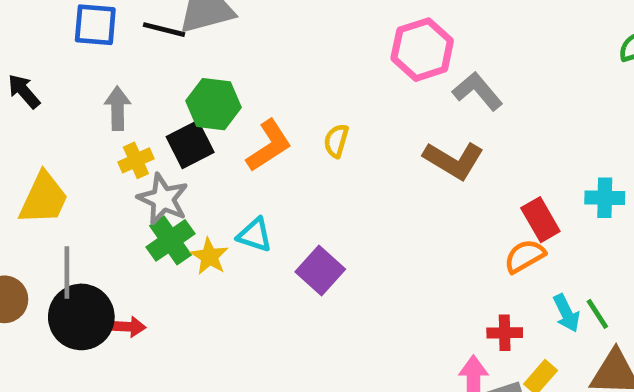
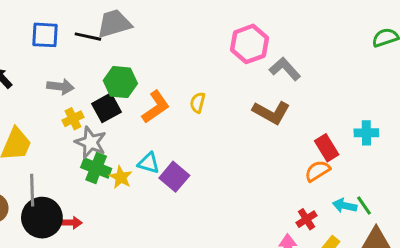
gray arrow: (118, 108) -> (60, 87), turned 100
green cross: (171, 240) -> (96, 168), turned -32
purple square: (320, 270) -> (174, 177), moved
cyan arrow: (566, 313) -> (345, 206), turned 130
red cross: (505, 333) -> (306, 219), turned -30

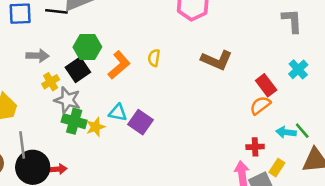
gray L-shape: (285, 69) -> (292, 21), moved, turned 44
cyan cross: (366, 133) -> (298, 69), turned -36
yellow star: (121, 177) -> (96, 127), turned 30
red cross: (306, 219) -> (255, 147), turned 36

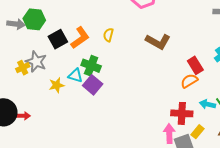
green hexagon: (87, 47) -> (34, 19), moved
black square: (78, 70) -> (58, 39), moved
yellow cross: (51, 82) -> (23, 68), moved
green cross: (74, 121) -> (91, 66), moved
red cross: (255, 147) -> (182, 113), size x1.5

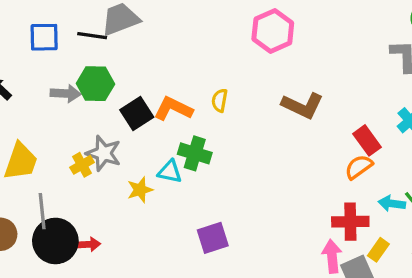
orange L-shape: (80, 38) -> (173, 109), turned -115
purple square: (93, 85) -> (213, 238), moved, turned 36

